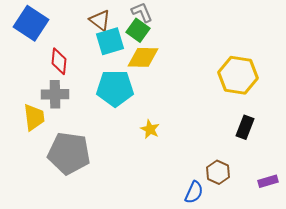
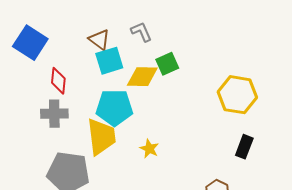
green square: (138, 30) -> (167, 64), moved, turned 30
yellow trapezoid: (34, 117) -> (101, 137), moved, size x1.4

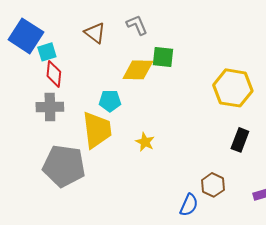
cyan square: (109, 61) -> (47, 52), moved, size x0.7
green square: (167, 64) -> (163, 57), turned 30
cyan pentagon: (114, 108) -> (110, 101), size x0.6

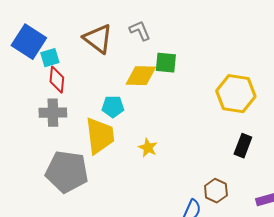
brown triangle: (95, 33) -> (98, 39), size x1.4

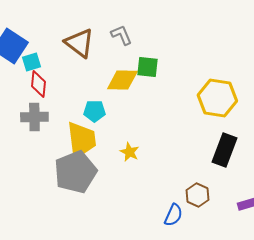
black rectangle: (243, 146) -> (224, 150), size x1.4
gray pentagon: (67, 172) -> (75, 172), moved, turned -30

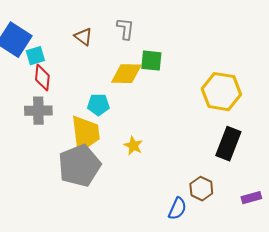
gray L-shape: (121, 35) -> (125, 29), turned 30
brown triangle: (79, 43) -> (83, 37), size x0.6

